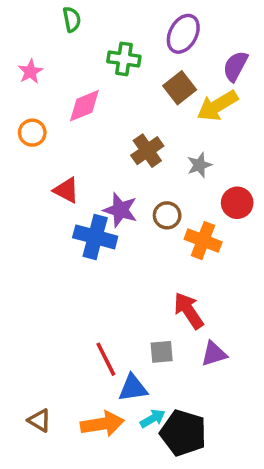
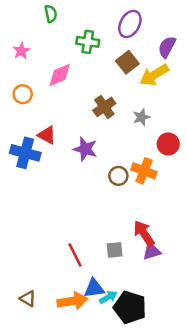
brown circle: (167, 215) -> (118, 176), moved
blue cross: (95, 237) -> (25, 153), moved
red arrow: (189, 311) -> (144, 233), moved
blue triangle: (133, 388) -> (94, 288), moved

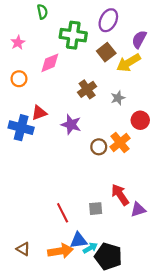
green cross: (88, 42) -> (73, 35), size x1.4
red triangle: (47, 135) -> (39, 113), turned -49
orange cross: (144, 171) -> (120, 143), turned 30
purple triangle: (152, 251) -> (138, 210), moved

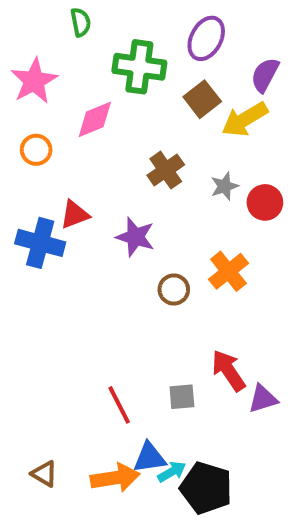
pink star: (18, 43) -> (34, 81), size x1.6
red circle: (140, 120) -> (265, 202), moved
brown circle: (99, 147) -> (174, 290), moved

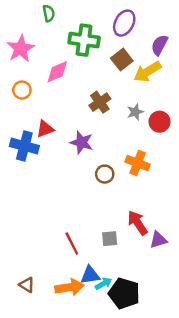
orange cross: (228, 271) -> (138, 163), turned -30

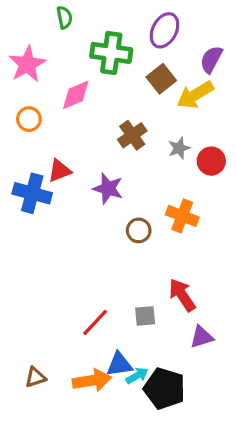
purple triangle: (158, 240) -> (202, 337), moved
red line: (72, 243) -> (95, 322), turned 70
brown triangle: (27, 285) -> (35, 377), turned -49

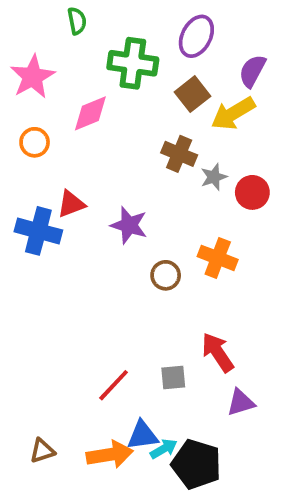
brown cross: (132, 135) -> (179, 154), moved, turned -32

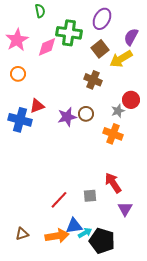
pink diamond: (90, 113) -> (47, 47), moved
gray star: (214, 177) -> (118, 111), moved
purple star: (129, 225) -> (67, 117), turned -30
brown circle: (166, 275) -> (86, 114), moved
purple triangle: (241, 403) -> (125, 209), turned -42

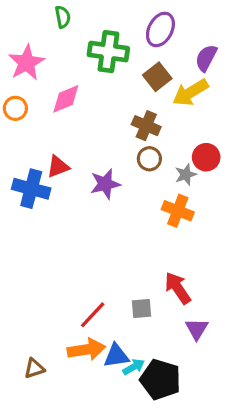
pink diamond: (47, 47) -> (66, 99), moved
orange circle: (18, 74) -> (15, 108), moved
brown circle: (86, 114) -> (149, 159), moved
orange arrow: (57, 236) -> (86, 350), moved

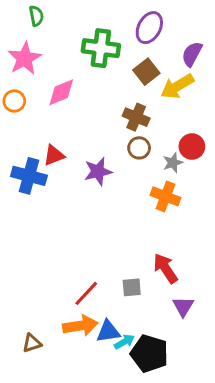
green semicircle: (63, 17) -> (36, 16), moved

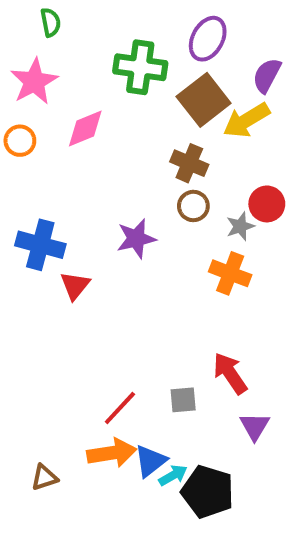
brown square: (146, 72) -> (204, 100), size x1.4
red triangle: (54, 155) -> (75, 286), moved, turned -30
blue triangle: (108, 331) -> (151, 461), turned -30

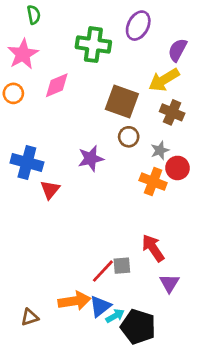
brown square: (204, 100) -> (122, 102), moved, turned -32
brown cross: (189, 163) -> (172, 112), moved
red circle: (267, 204) -> (177, 168), moved
red line: (120, 408) -> (103, 271), moved

